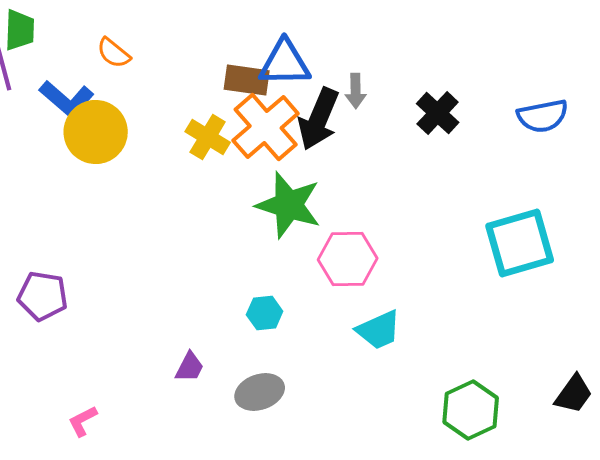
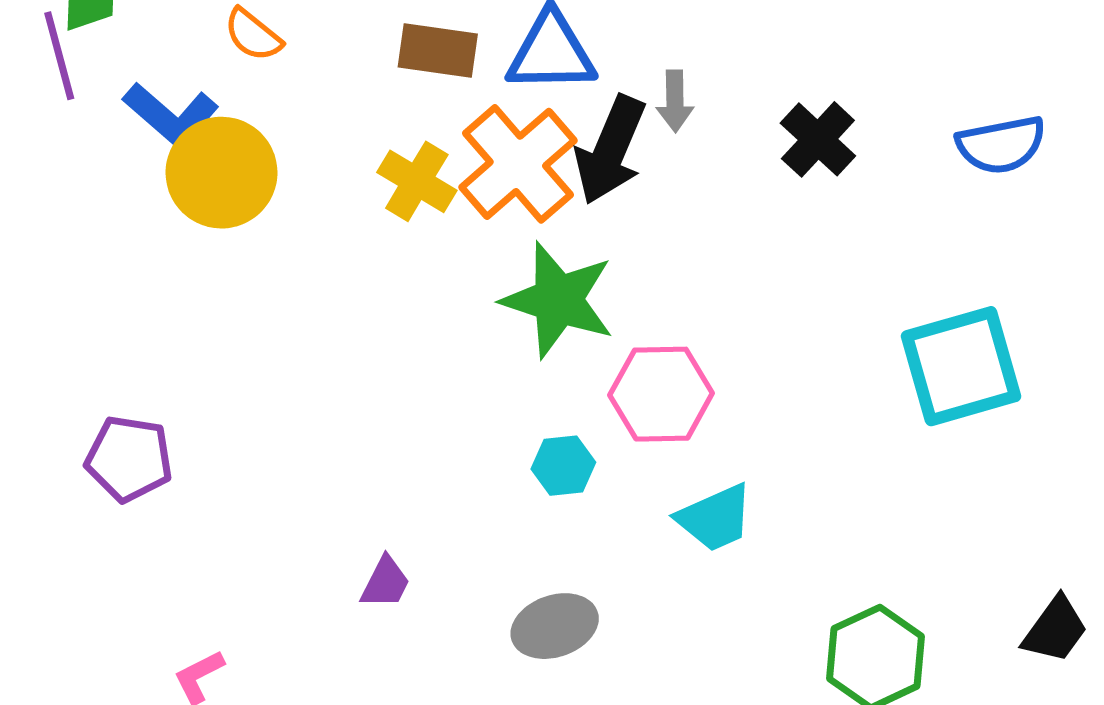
brown rectangle: (247, 80) -> (438, 51), moved
cyan hexagon: (265, 313) -> (563, 466), moved
gray ellipse: (260, 392) -> (555, 626), moved

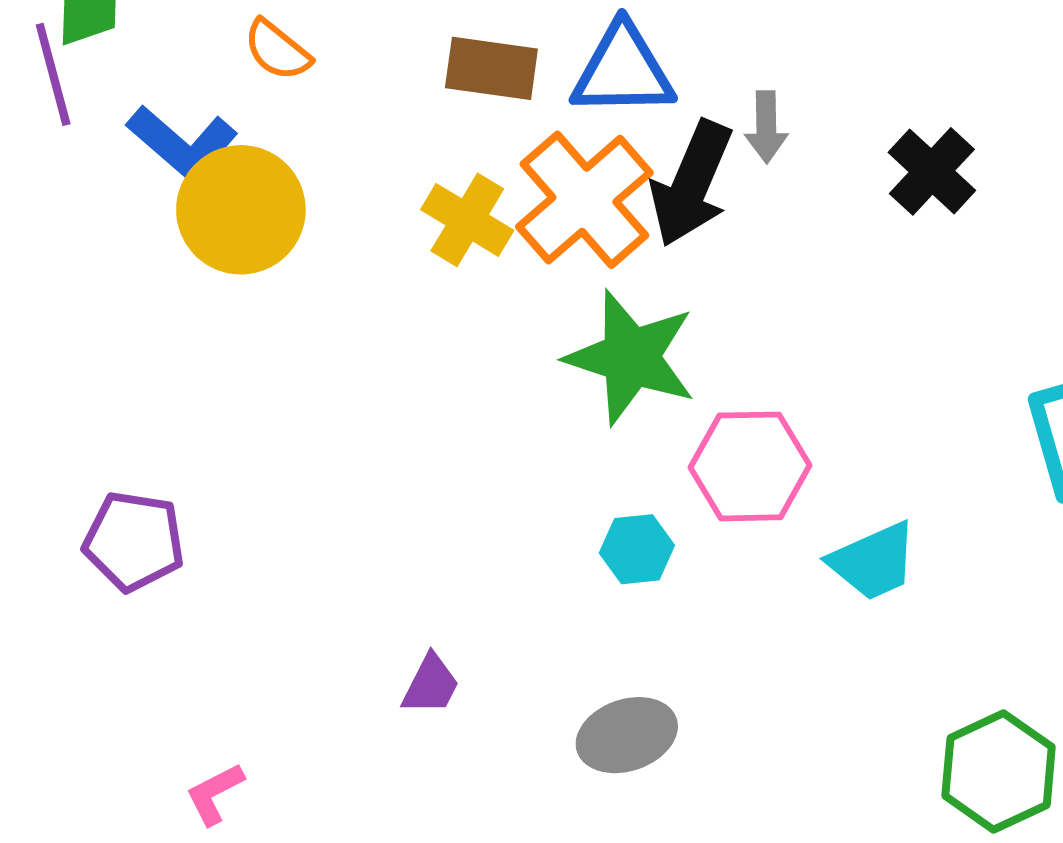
cyan trapezoid: (715, 518) -> (873, 561), moved

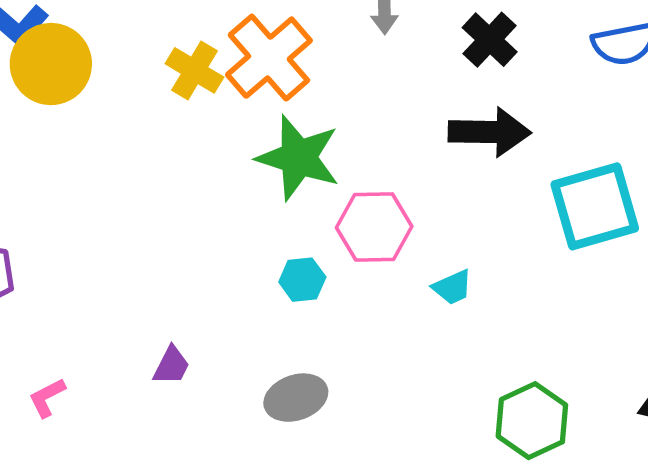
black arrow: (691, 184) -> (490, 132), moved, turned -112
cyan trapezoid: (873, 561) -> (452, 287), size x0.7
pink L-shape: (215, 794) -> (47, 398), moved

